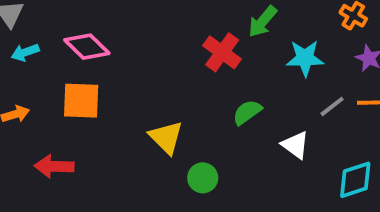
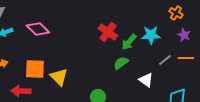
green arrow: (263, 21) -> (129, 42), moved
orange square: (81, 101) -> (35, 69), moved
yellow triangle: (166, 137) -> (59, 77), moved

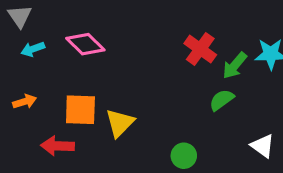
yellow triangle: (59, 77) -> (120, 123), turned 30
white triangle: (146, 80) -> (263, 146), moved

